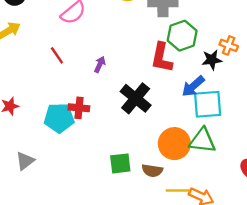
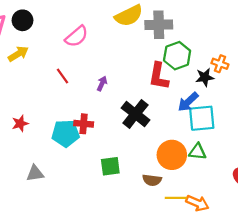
green triangle: (202, 141) -> (198, 152), size x0.7
gray triangle: (25, 161) -> (35, 173), turned 30
green square: (120, 163) -> (110, 166), moved

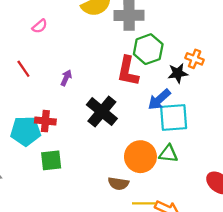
pink semicircle: (77, 36) -> (40, 26), size x0.6
green square: (110, 166) -> (51, 160), moved

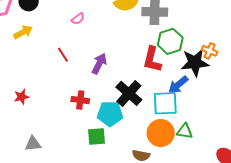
black star: (178, 73) -> (195, 63), size x1.6
purple arrow: (66, 78) -> (99, 64), size x1.5
cyan square: (174, 117) -> (165, 103), moved
cyan pentagon: (26, 131) -> (110, 114), moved
green square: (51, 160) -> (97, 136), moved

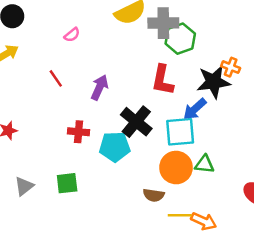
green hexagon: (170, 41) -> (180, 39), moved
green square: (97, 136) -> (67, 183), moved
gray triangle: (33, 144) -> (24, 186), turned -30

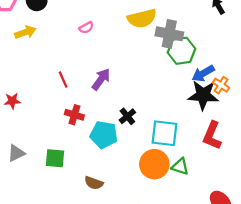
red line: (56, 78) -> (63, 80), moved
red L-shape: (162, 80) -> (212, 136), moved
blue arrow: (195, 109) -> (203, 73), moved
black cross: (136, 122) -> (127, 116), size x0.6
brown semicircle: (154, 195) -> (94, 183), moved

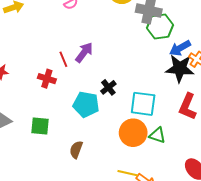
red line: (63, 80) -> (63, 59), moved
red cross: (74, 115) -> (47, 79), moved
brown semicircle: (94, 183) -> (76, 150), turned 90

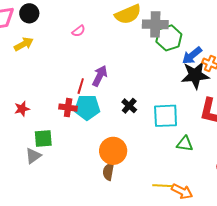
red line: (63, 59) -> (81, 86), turned 49
cyan pentagon: (86, 104) -> (87, 107), moved
green square: (40, 126) -> (43, 139), moved
orange circle: (133, 133) -> (113, 151), moved

